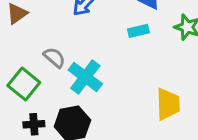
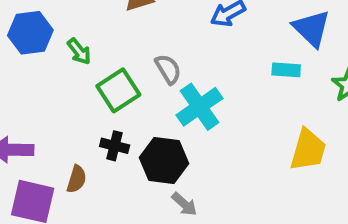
yellow trapezoid: (168, 104) -> (308, 150), moved

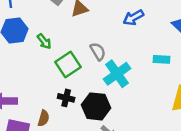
cyan rectangle: (286, 70) -> (161, 59), moved

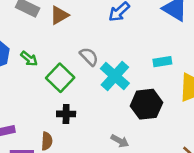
cyan rectangle: (161, 59) -> (162, 62), moved
black hexagon: (96, 106) -> (146, 104), moved

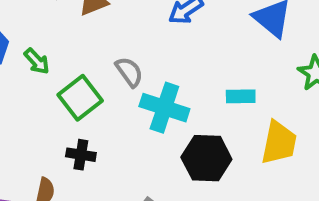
cyan cross: (115, 76) -> (164, 108), turned -32

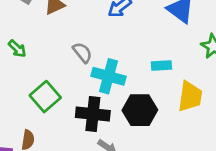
green square: (80, 98) -> (45, 97), moved
black cross: (81, 155) -> (93, 114), moved, size x1.6

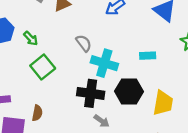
yellow trapezoid: (190, 96) -> (163, 103), moved
green square: (45, 97) -> (43, 67), moved

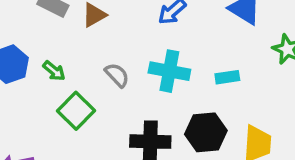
gray semicircle: (84, 43) -> (117, 75), moved
cyan cross: (104, 63) -> (169, 71), moved

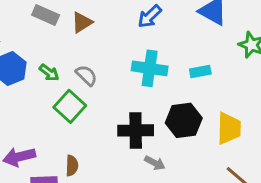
gray semicircle: (117, 75) -> (86, 75), moved

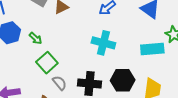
cyan rectangle: (200, 71) -> (152, 49), moved, size x1.6
gray semicircle: (86, 75) -> (60, 83), moved

